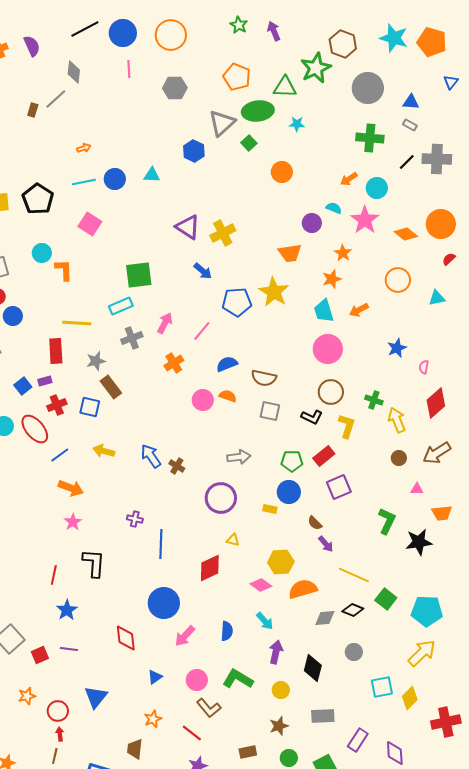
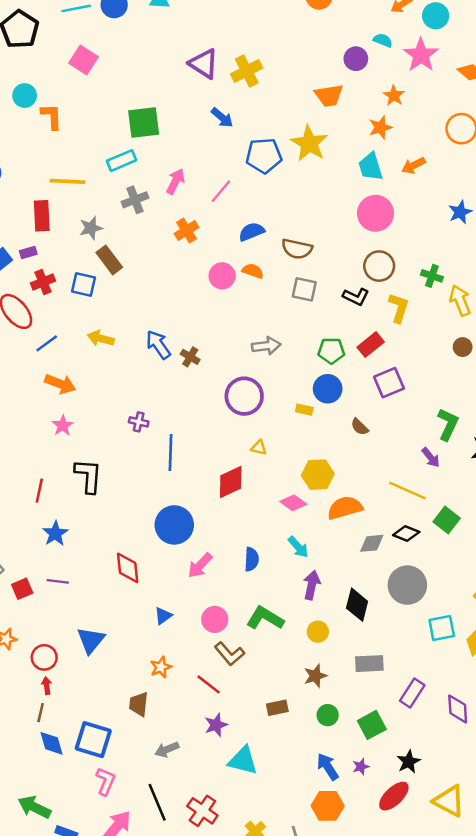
purple arrow: (326, 544) -> (431, 457), moved
gray circle: (354, 652) -> (407, 585), size x1.8

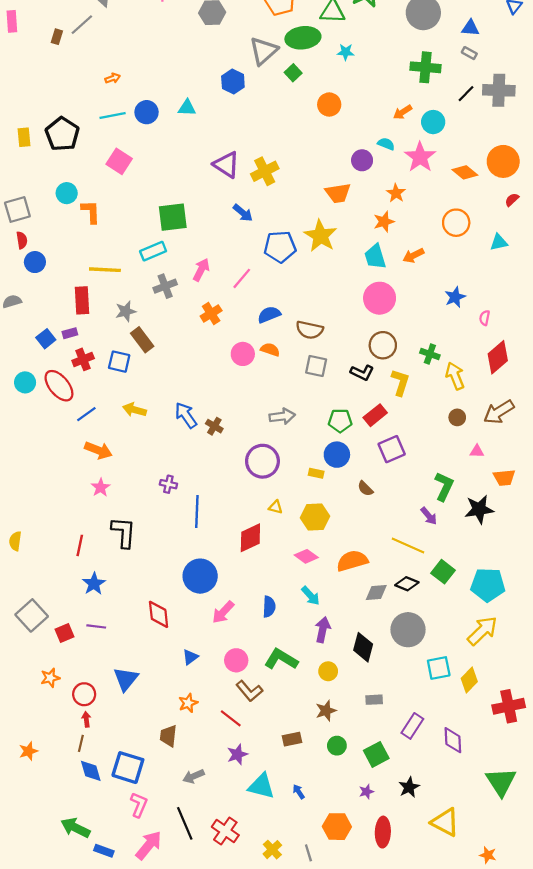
yellow hexagon: (318, 475) -> (315, 517), moved
gray rectangle: (369, 664) -> (374, 700), size x0.7
blue arrow: (328, 767) -> (299, 792), moved, size x0.6
red ellipse: (394, 796) -> (383, 832), moved, turned -44

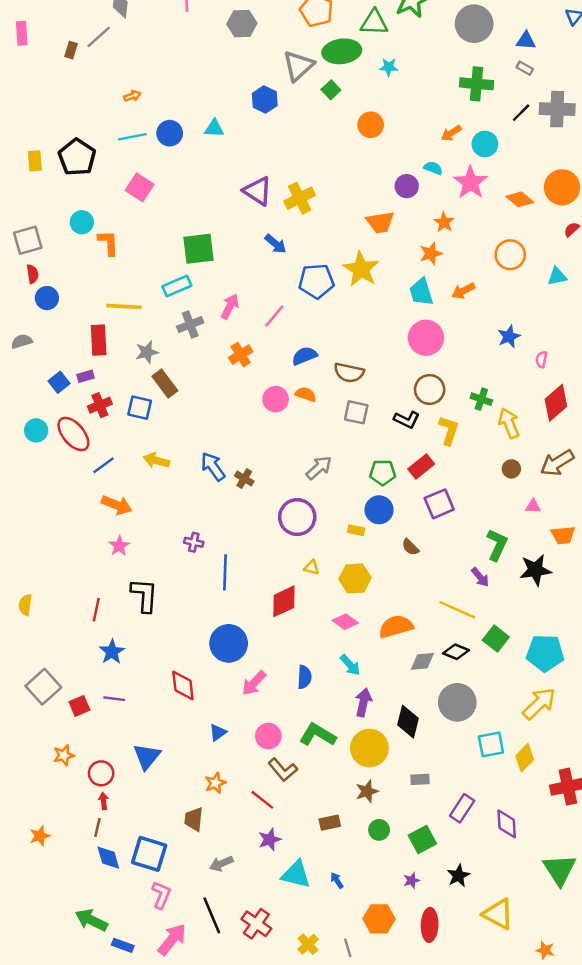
gray arrow: (282, 416) -> (319, 468), turned -35
yellow circle: (328, 671) -> (369, 748), size x1.8

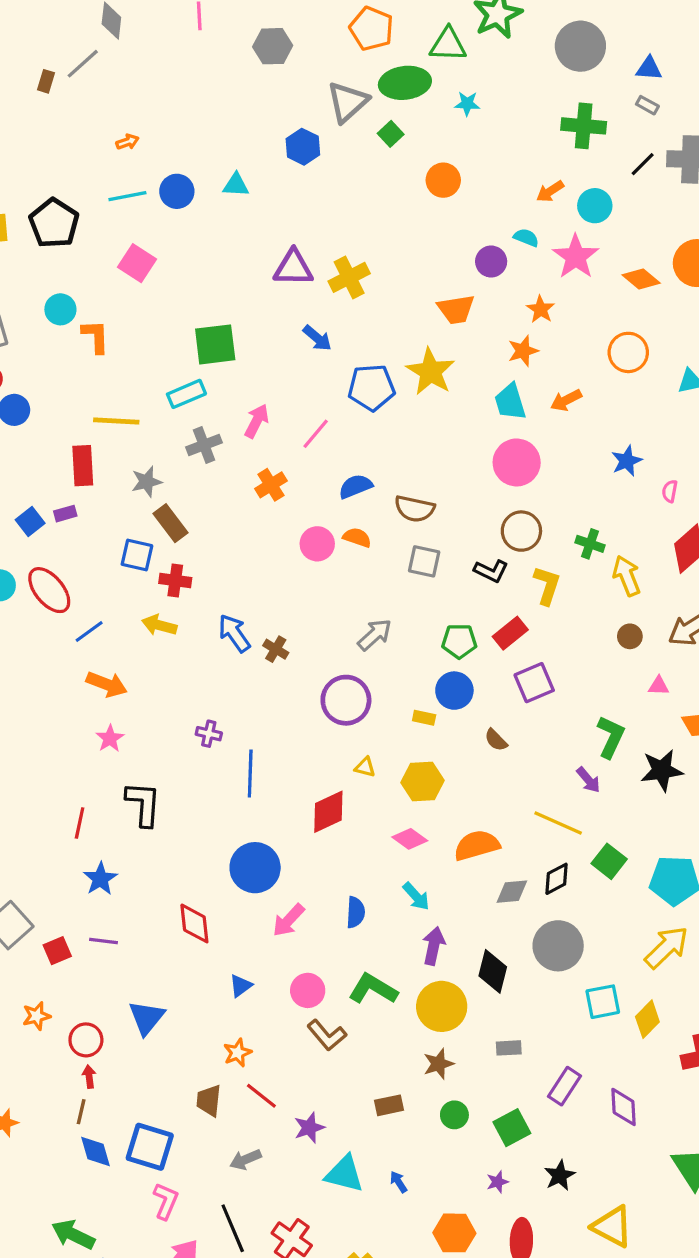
purple triangle: (258, 191) -> (293, 268), turned -32
red cross: (100, 405) -> (175, 581), moved, turned 30
black diamond: (456, 652) -> (556, 879), turned -50
red line: (262, 800) -> (261, 1096), moved

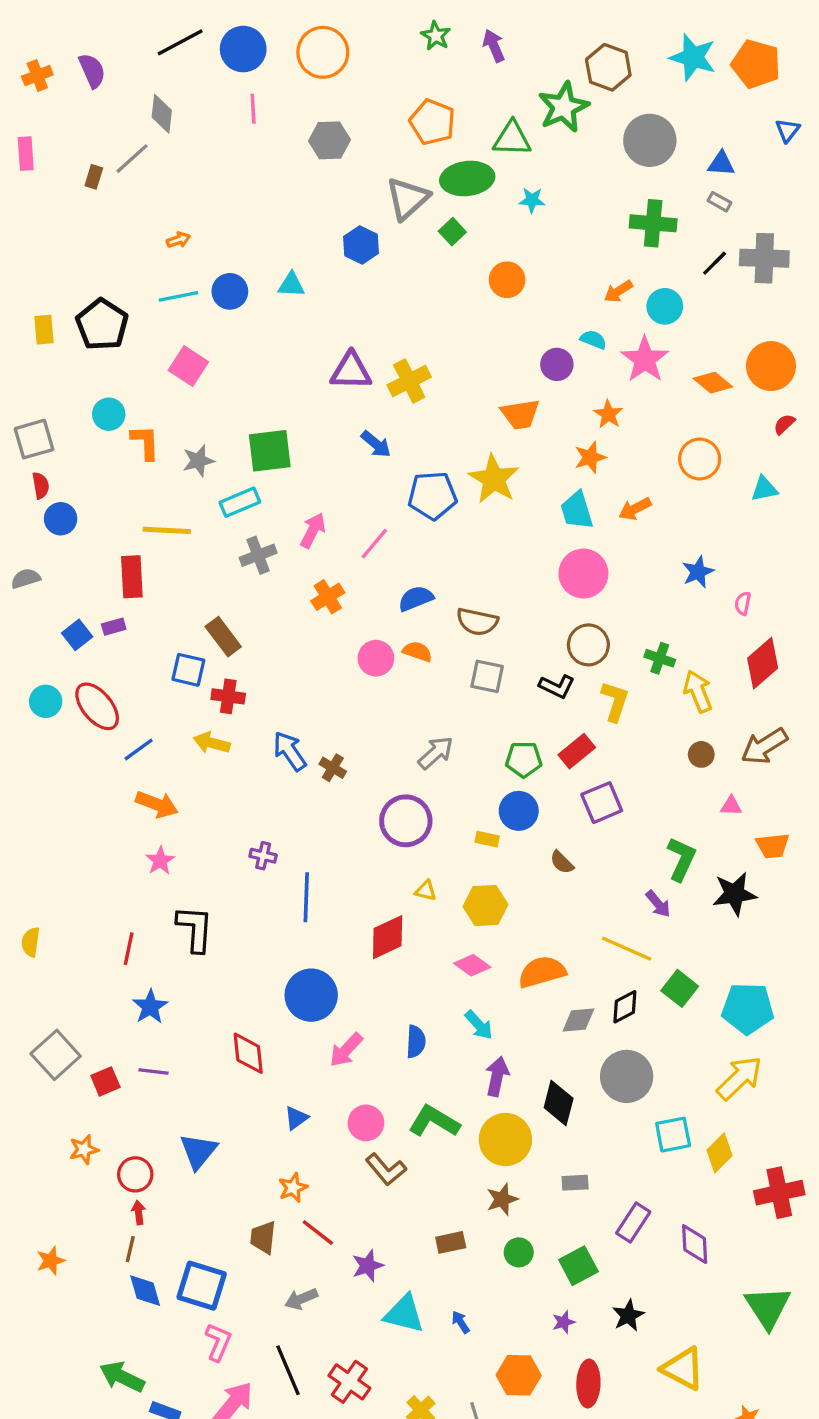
gray star: (147, 482) -> (198, 461), moved

